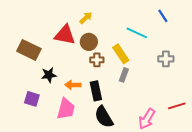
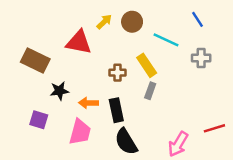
brown circle: (89, 42) -> (132, 22), moved
gray cross: (166, 59) -> (201, 58), moved

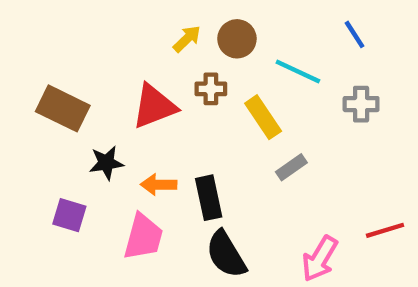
red triangle: (79, 42) -> (154, 106), moved, turned -32
brown cross: (118, 73) -> (211, 89), moved
gray rectangle: (150, 91) -> (291, 167), moved, turned 35

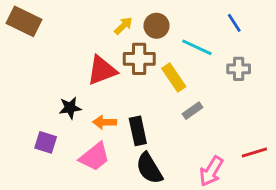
brown cross: (211, 89) -> (139, 59), size x1.5
brown rectangle: (63, 108) -> (24, 21), moved
pink trapezoid: (143, 237) -> (95, 157), turned 36

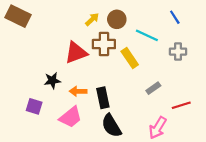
gray rectangle: (193, 111) -> (153, 88), moved
red line: (254, 152) -> (181, 105), moved

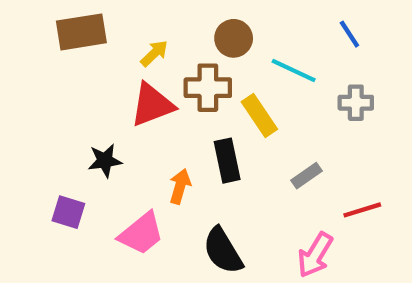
brown rectangle: (18, 16) -> (81, 32), moved, turned -35
yellow arrow: (92, 19) -> (154, 53), moved
orange arrow: (78, 91) -> (180, 186), moved, turned 105
black rectangle: (103, 98) -> (227, 161), moved

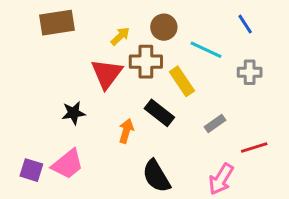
yellow arrow: (154, 53) -> (120, 36), moved
red triangle: (152, 105) -> (107, 74), turned -32
black rectangle: (227, 161) -> (159, 113), turned -40
purple square: (68, 212) -> (31, 170), moved
pink trapezoid: (141, 234) -> (68, 164), moved

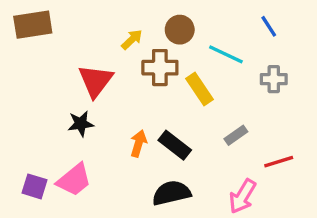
brown rectangle: (57, 23) -> (33, 25), moved
red triangle: (107, 74) -> (96, 81), moved
black rectangle: (159, 113) -> (175, 145), moved
black semicircle: (156, 176) -> (171, 193), turned 108

